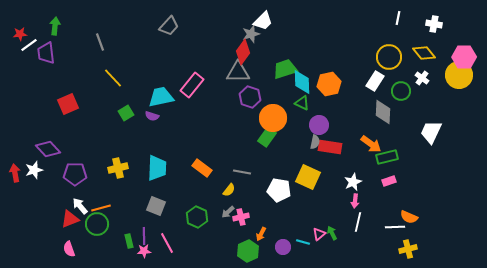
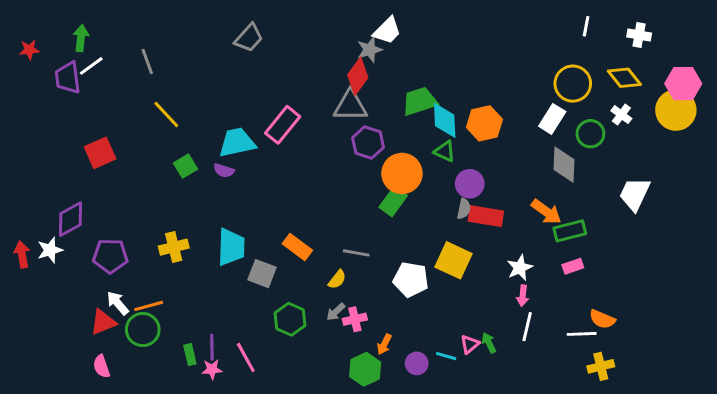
white line: (29, 45) -> (91, 66), moved
purple diamond: (48, 149) -> (71, 219), turned -75
gray square: (156, 206) -> (262, 274), moved

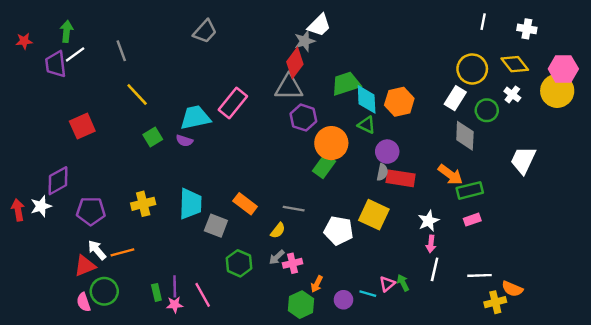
orange semicircle: (602, 319) -> (512, 289), moved
green circle: (143, 330) -> (104, 291), moved

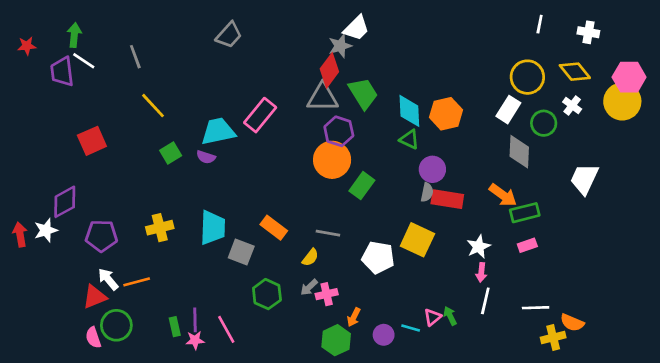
white line: (75, 54) -> (84, 61), turned 70
green trapezoid: (346, 84) -> (363, 93), moved, turned 76
orange circle: (331, 143) -> (332, 160), moved

